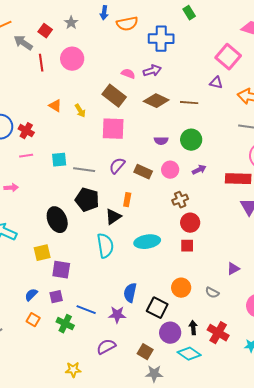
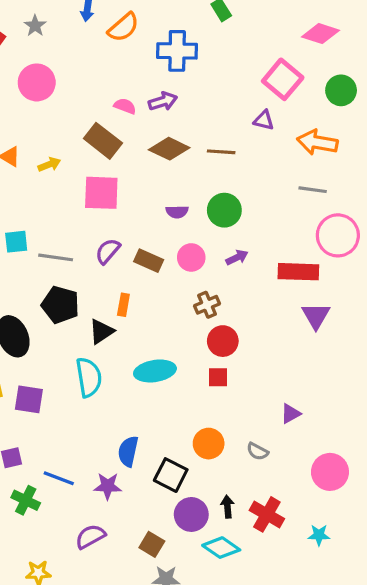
orange semicircle: (127, 24) -> (123, 27), turned -30
yellow arrow: (80, 111) -> (49, 164), turned -80
purple square: (61, 270) -> (29, 399), moved

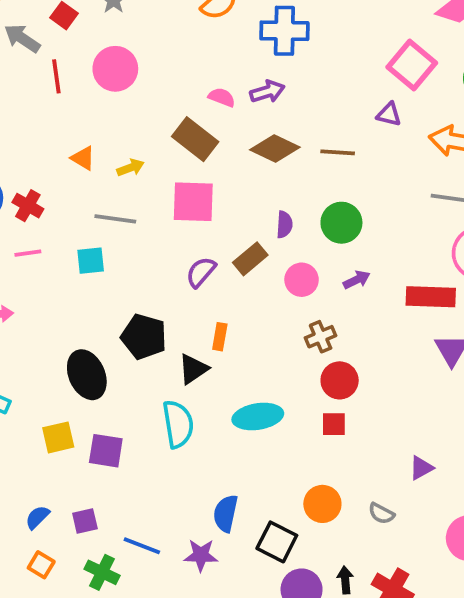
purple semicircle: (177, 212) -> (284, 225), turned -85
gray line: (56, 257) -> (115, 219), moved
brown rectangle: (149, 261) -> (250, 259), moved, turned -64

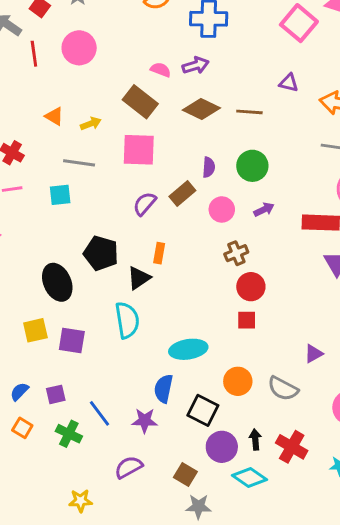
pink square: (412, 65) -> (299, 23), moved
cyan ellipse: (258, 417) -> (188, 349), moved
gray semicircle: (381, 513) -> (283, 389), size x1.5
blue line: (142, 546) -> (99, 413), turned 32

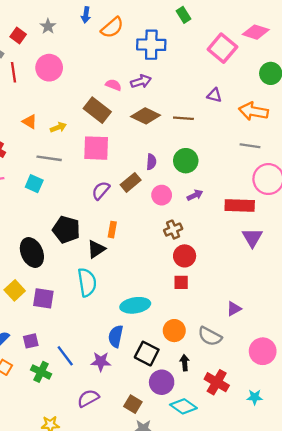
cyan square: (60, 195) -> (34, 184), turned 30
yellow square: (35, 330) -> (15, 290), turned -30
black arrow: (255, 440) -> (185, 363), moved

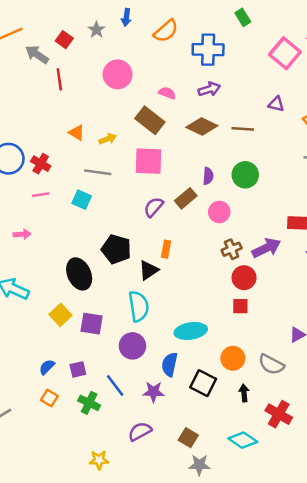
blue arrow: (86, 15) -> (126, 17), moved
pink circle: (49, 68) -> (118, 74), moved
purple arrow: (141, 81) -> (209, 89), moved
purple arrow: (195, 195) -> (266, 248), moved, size x1.6
purple circle: (162, 382) -> (132, 346), moved

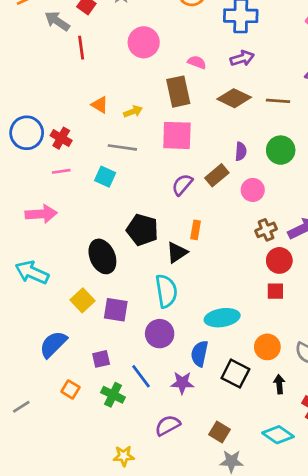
brown rectangle: (150, 120) -> (178, 92), turned 40
pink arrow: (22, 234) -> (41, 214), size x1.6
blue semicircle: (47, 367) -> (53, 344), moved, size x1.6

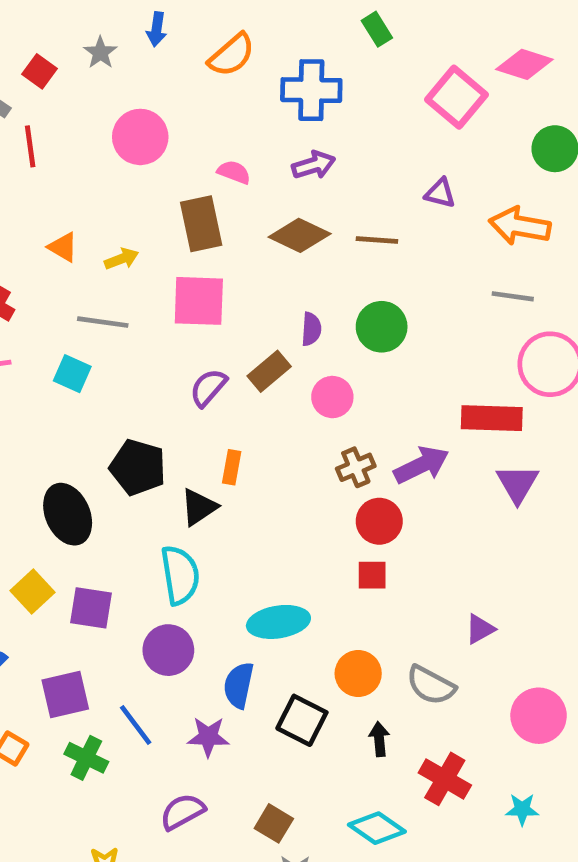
purple square: (101, 359) -> (65, 695), size x1.5

